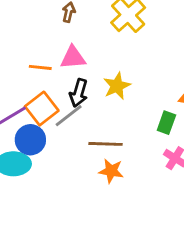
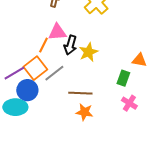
orange line: (40, 67) -> (43, 45), moved, turned -70
black arrow: (79, 93) -> (70, 45), moved

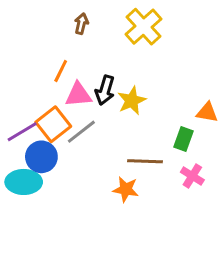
pink triangle: (57, 32) -> (78, 95), moved
orange line: (43, 45) -> (61, 71), moved
brown line: (80, 93) -> (145, 161), moved

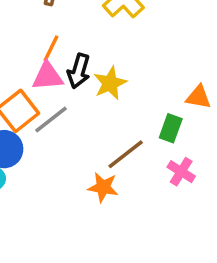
orange line: (61, 71) -> (51, 48), moved
brown line: (145, 161) -> (126, 154), turned -40

